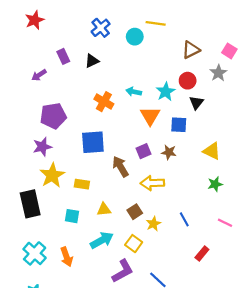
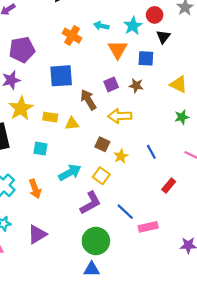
yellow triangle: (104, 209) -> (72, 124), moved
brown square: (135, 212) -> (102, 144), turned -32

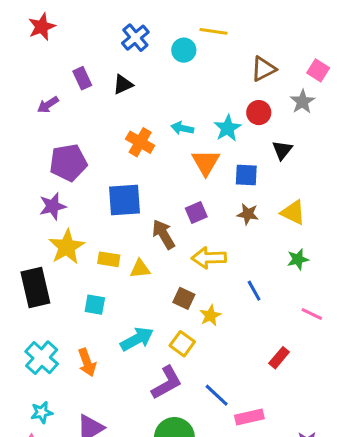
black triangle: (163, 37) -> (282, 150), moved
brown star: (136, 86) -> (248, 214), moved
blue line: (151, 152) -> (254, 291), moved

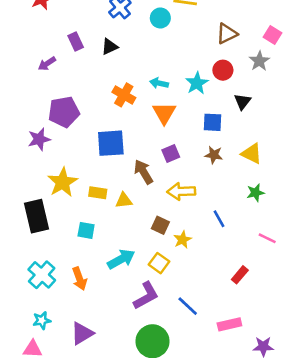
orange triangle: (206, 163) -> (164, 113), moved
purple star: (53, 206) -> (39, 139), moved
pink rectangle: (249, 417) -> (229, 324), moved

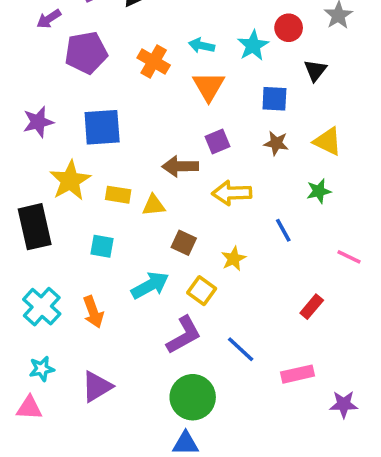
purple pentagon: (64, 112) -> (86, 53), moved
blue square: (111, 143) -> (102, 127), moved
brown arrow: (143, 172) -> (180, 166), turned -60
green star: (255, 193) -> (319, 191), moved
brown square: (160, 225) -> (184, 243), moved

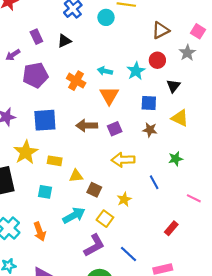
yellow triangle: (328, 141) -> (180, 118), moved
brown arrow: (180, 166) -> (87, 126), moved
yellow triangle: (154, 205) -> (76, 176), moved

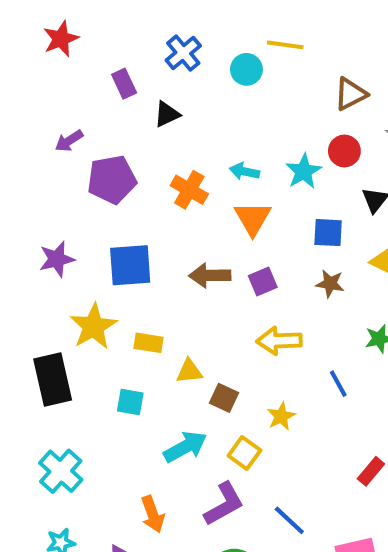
purple rectangle: (36, 37) -> (124, 84), moved
orange arrow: (40, 231) -> (153, 514), moved

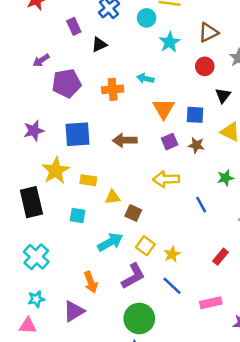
cyan star: (304, 171) -> (170, 42), moved
orange cross: (189, 190) -> (113, 89), turned -35
orange triangle: (253, 218) -> (164, 109), moved
purple square: (263, 282) -> (170, 142), moved
yellow star: (281, 416) -> (172, 254), moved

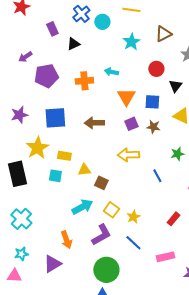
cyan circle: (147, 18) -> (102, 22), moved
red circle: (205, 66) -> (156, 69), moved
cyan square: (77, 215) -> (55, 176), moved

